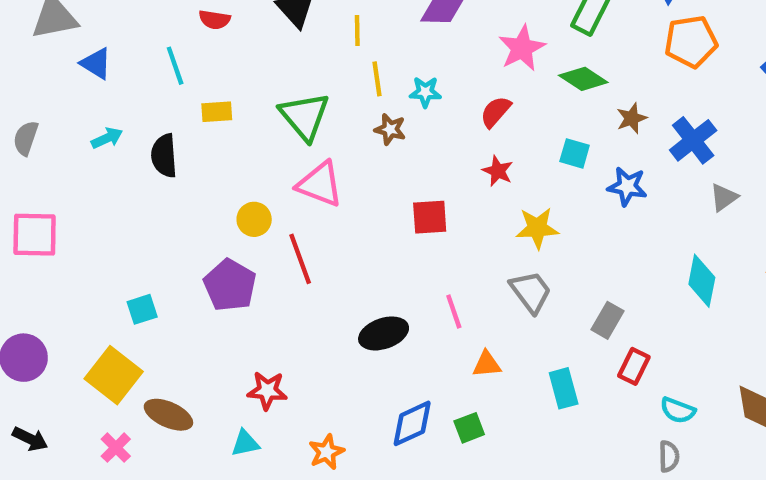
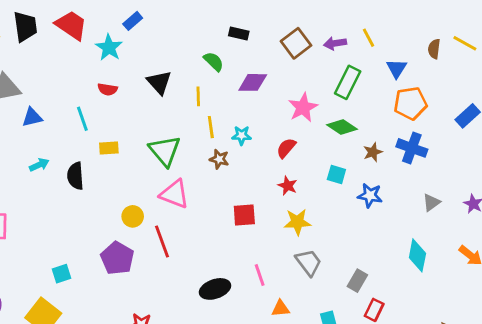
blue triangle: (96, 63) -> (32, 117), turned -45
blue cross: (693, 140) -> (412, 148), moved, turned -32
yellow star: (537, 228) -> (297, 222), moved

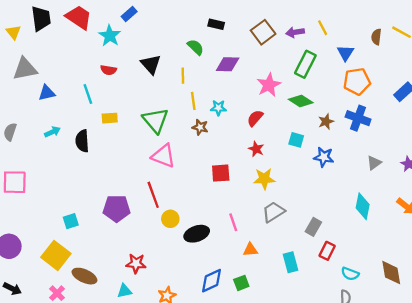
yellow circle: (133, 216) -> (170, 219), moved
purple pentagon: (117, 258) -> (117, 209), turned -30
gray trapezoid: (309, 262) -> (273, 212), turned -85

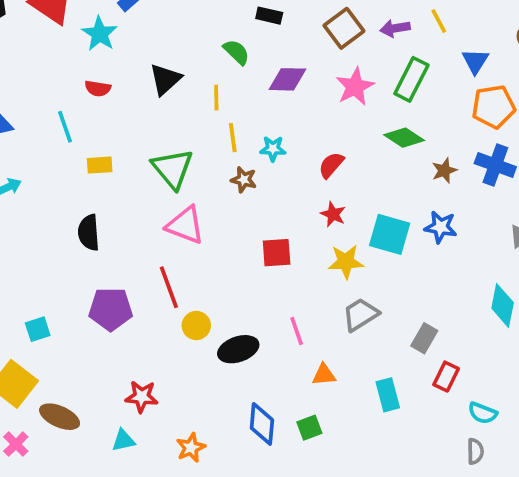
black triangle: (151, 64) -> (165, 79), turned 30
pink star: (269, 85) -> (355, 87), moved
cyan square: (296, 140) -> (390, 234), moved, size x1.6
black semicircle: (82, 141) -> (89, 233), moved
blue diamond: (212, 281) -> (262, 424), turned -60

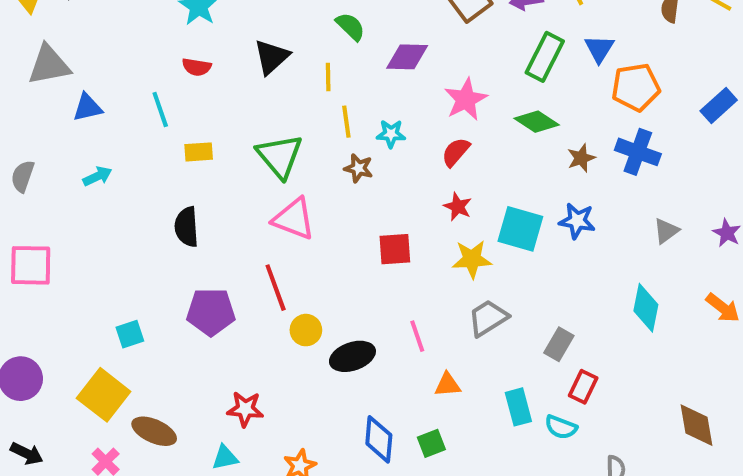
blue triangle: (475, 61) -> (599, 49), moved
pink star: (355, 87) -> (466, 99), moved
cyan semicircle: (483, 413) -> (561, 427), moved

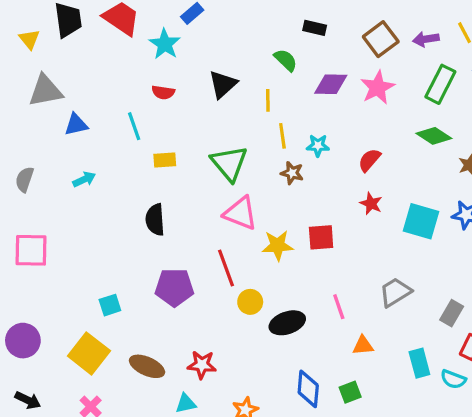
pink star: (466, 99) -> (377, 88), moved
yellow star: (472, 259) -> (278, 245), moved
brown ellipse: (154, 431) -> (147, 366), moved

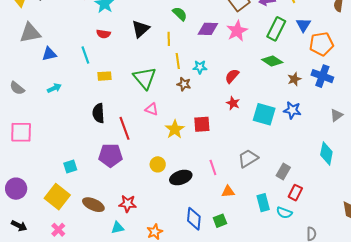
gray semicircle: (25, 179) -> (17, 88), turned -70
pink triangle: (240, 213) -> (152, 109), size x0.6
yellow star: (278, 245) -> (175, 129), turned -30
red line: (226, 268) -> (125, 128), moved

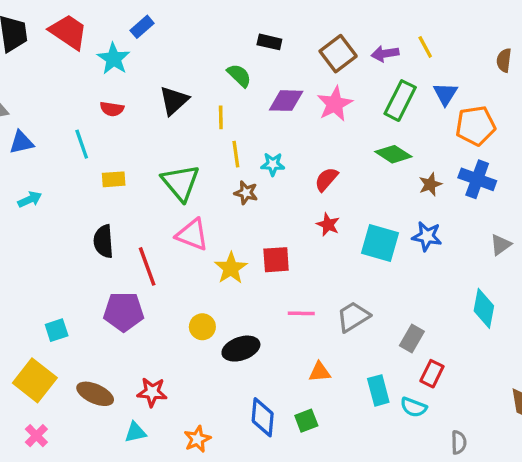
pink triangle: (152, 109) -> (192, 235), size x1.5
pink line: (213, 167) -> (301, 313), moved, turned -70

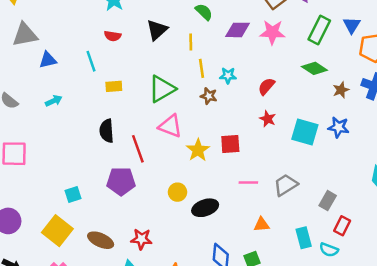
pink star: (335, 104) -> (272, 32), turned 30
green triangle: (181, 183) -> (162, 89), turned 40

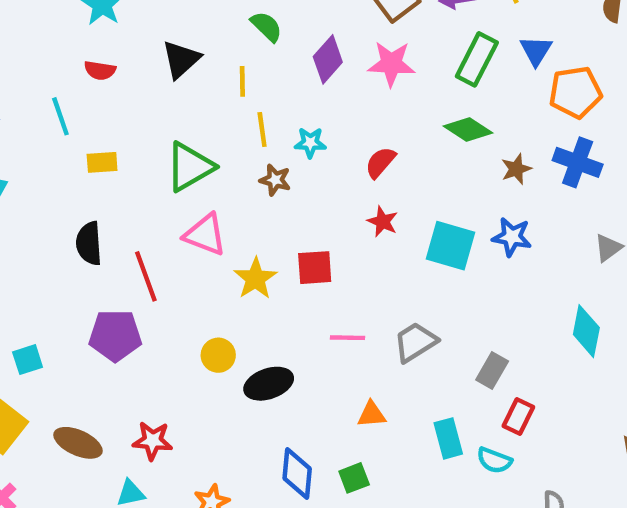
purple diamond: (238, 30) -> (328, 59), turned -50

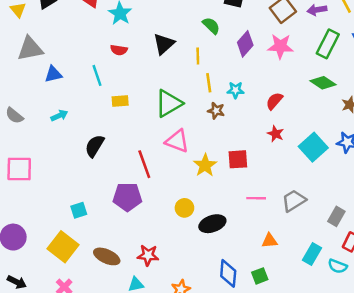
black semicircle: (89, 243) -> (95, 146), moved, turned 35
cyan square: (450, 246) -> (313, 147), turned 32
cyan rectangle: (448, 438) -> (312, 254), turned 45

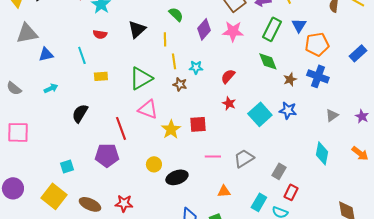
green diamond: (323, 83) -> (268, 61), turned 35

